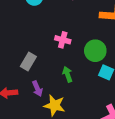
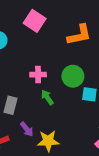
green arrow: (67, 74) -> (47, 97), moved

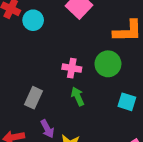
green circle: (73, 76) -> (108, 64), moved

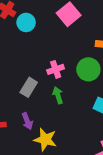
pink cross: (72, 68) -> (56, 69), turned -35
gray rectangle: (33, 98) -> (29, 87), moved

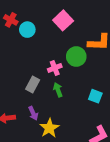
green circle: (88, 69) -> (76, 57), moved
yellow star: (45, 140) -> (49, 128), turned 30

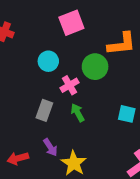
pink square: (63, 20) -> (71, 23), turned 30
cyan circle: (27, 30) -> (48, 61), moved

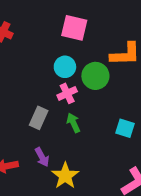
pink square: (71, 23) -> (74, 28), turned 30
cyan circle: (48, 61) -> (65, 67), moved

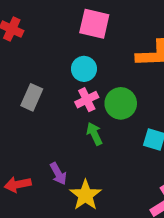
green circle: (95, 76) -> (121, 103), moved
gray rectangle: (39, 118) -> (32, 97), moved

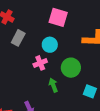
gray rectangle: (32, 97) -> (18, 38), moved
pink cross: (87, 100) -> (40, 63), moved

